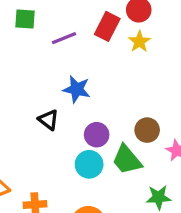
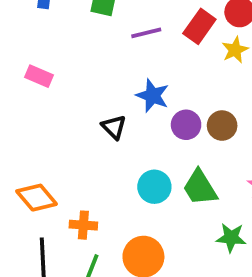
brown circle: (147, 130) -> (222, 126), moved
purple circle: (97, 135) -> (186, 125), moved

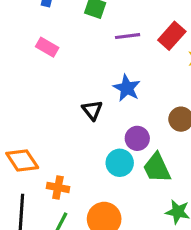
pink rectangle: (39, 76) -> (47, 47), moved
purple circle: (186, 125) -> (137, 138), moved

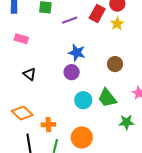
black triangle: (92, 110) -> (30, 74), moved
purple circle: (137, 138) -> (72, 72), moved

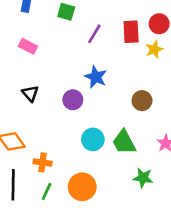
red rectangle: (97, 13) -> (131, 32), turned -42
purple line: (70, 20) -> (94, 34), turned -49
purple circle: (72, 72) -> (73, 100), moved

